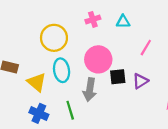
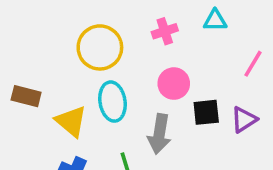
pink cross: (93, 19) -> (165, 31), moved
pink circle: (98, 59) -> (174, 84), size x0.7

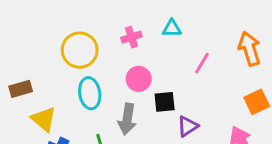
brown rectangle: (26, 96) -> (21, 89), turned -30
purple triangle: (244, 120) -> (188, 126), moved
yellow triangle: (71, 121) -> (44, 119), moved

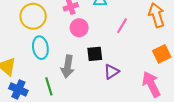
pink circle: (139, 79) -> (79, 28), moved

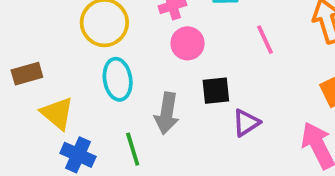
pink line: (122, 26) -> (265, 40), turned -56

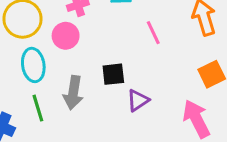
pink circle: (188, 43) -> (66, 36), moved
green line: (133, 149) -> (38, 108), moved

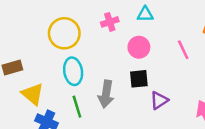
pink line: (153, 33) -> (183, 50), moved
pink circle: (66, 36) -> (139, 47), moved

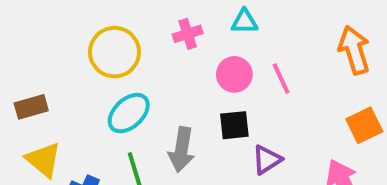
pink line: (183, 50) -> (281, 79), moved
cyan ellipse: (73, 71) -> (129, 113), turned 56
yellow triangle: (33, 94) -> (43, 160), moved

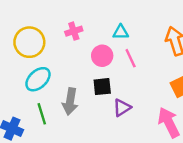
cyan triangle: (244, 22) -> (121, 32), moved

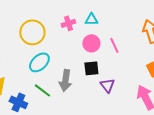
cyan triangle: (121, 32) -> (91, 19), moved
purple triangle: (122, 108) -> (107, 85), turned -35
green line: (42, 114) -> (42, 90), turned -36

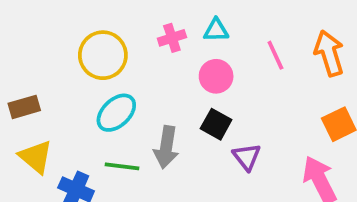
pink line: (114, 45) -> (275, 55), moved
black square: (91, 68) -> (216, 124), turned 35
green line: (42, 90) -> (122, 166), turned -30

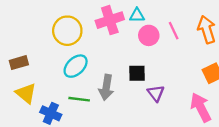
pink cross: (172, 38) -> (110, 20), size x1.6
pink circle: (216, 76) -> (149, 35), moved
black square: (216, 124) -> (137, 73), turned -30

